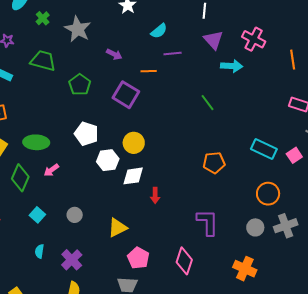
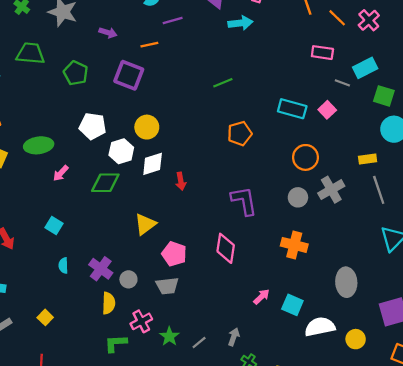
green line: (208, 103) -> (223, 83), moved, turned -66
green diamond: (20, 178) -> (105, 183), moved, turned 76
gray circle: (75, 215) -> (128, 279), moved

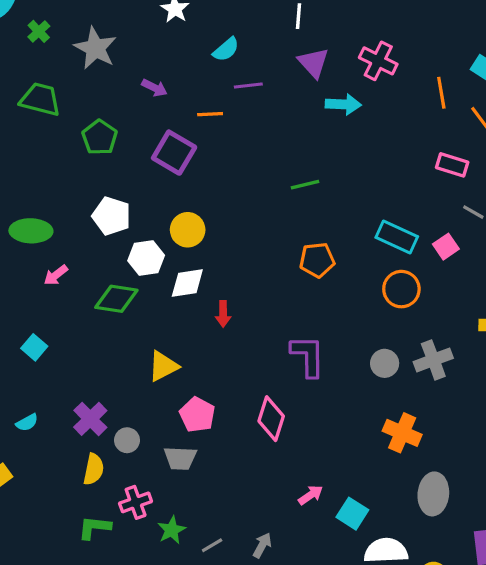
orange circle: (305, 157) -> (401, 289), moved
orange cross: (294, 245) -> (402, 433), moved
cyan semicircle: (63, 266) -> (27, 423), moved, turned -126

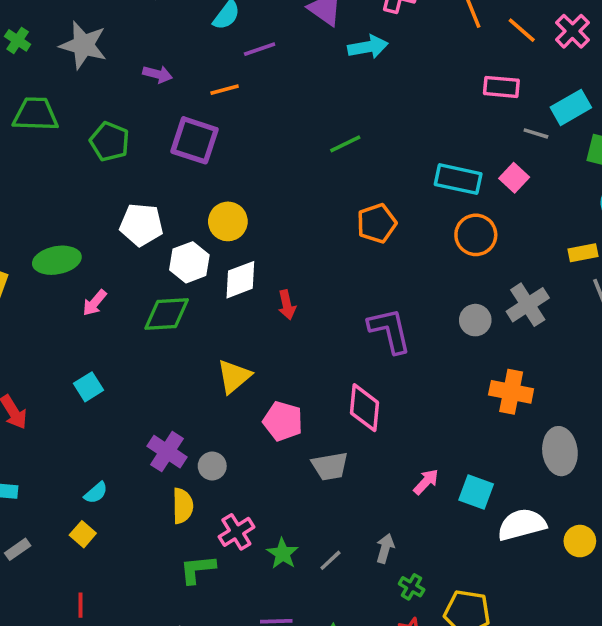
cyan square: (34, 347) -> (89, 387), turned 30
cyan semicircle: (27, 423) -> (96, 493), moved
gray trapezoid: (180, 458) -> (330, 466), moved

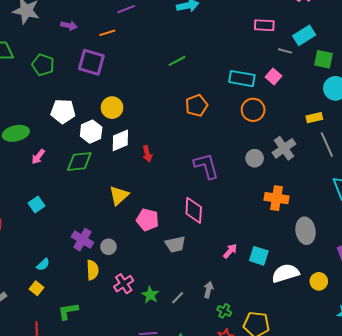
green L-shape: (198, 569) -> (68, 311), moved

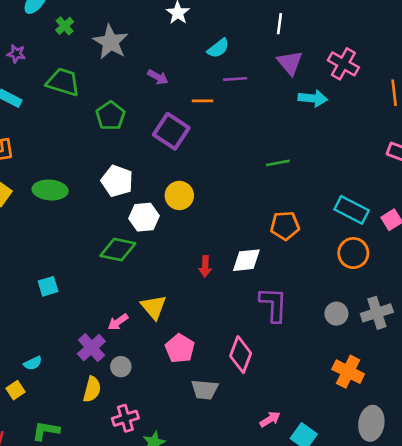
white diamond: (120, 140) -> (246, 260), moved
pink arrow: (38, 157) -> (118, 322), moved
yellow triangle: (119, 195) -> (154, 307), turned -45

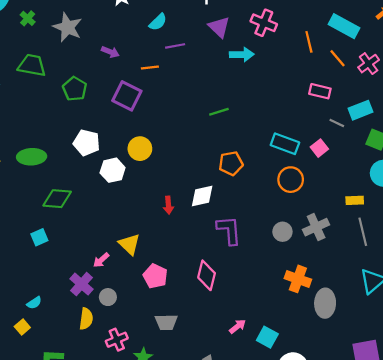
green diamond: (118, 250) -> (57, 199), moved
gray trapezoid: (205, 390) -> (166, 322), moved
gray ellipse: (371, 423) -> (325, 303), moved

